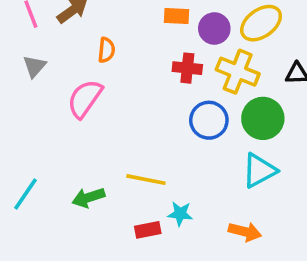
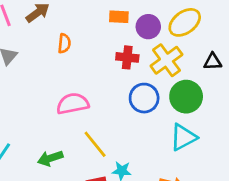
yellow cross: (238, 72) -> (166, 60), turned 32
pink semicircle: (85, 99) -> (73, 104), moved, turned 44
yellow line: (146, 180) -> (95, 144), turned 40

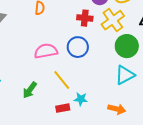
blue circle: (144, 98) -> (78, 47), moved
green arrow: (50, 158) -> (30, 90), turned -36

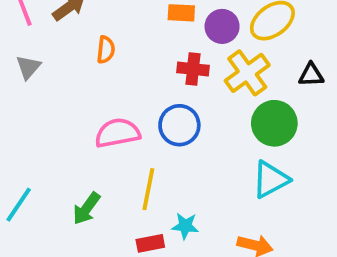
yellow line: (62, 80) -> (148, 189), turned 50

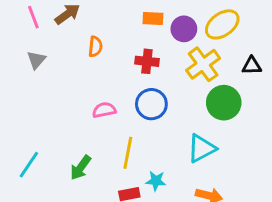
red cross: (193, 69) -> (147, 61), moved
pink semicircle: (117, 133) -> (104, 110), size x0.7
cyan triangle: (270, 179) -> (202, 148), moved

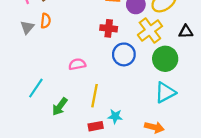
orange semicircle: (95, 47) -> (46, 21), moved
blue circle: (151, 104) -> (124, 54), moved
cyan triangle: (202, 148) -> (165, 92), moved
cyan line: (29, 165) -> (36, 88), moved

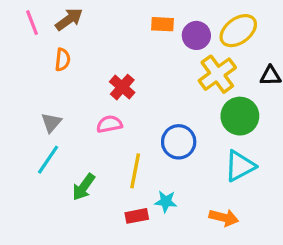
gray triangle: (27, 27) -> (51, 122), moved
red cross: (109, 28) -> (122, 87), moved, turned 35
blue circle: (124, 54) -> (179, 142), moved

